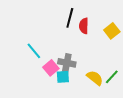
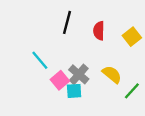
black line: (70, 18) -> (67, 22), moved
gray cross: (67, 63) -> (79, 74), turned 30
yellow semicircle: (95, 78) -> (112, 74), moved

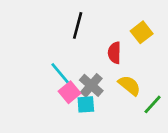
red semicircle: (99, 31) -> (114, 53), moved
yellow square: (132, 37) -> (142, 32), moved
cyan line: (40, 60) -> (60, 73), moved

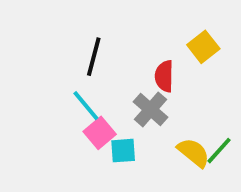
black line: (78, 25) -> (94, 57), moved
gray cross: (91, 85) -> (151, 109), moved
yellow semicircle: (129, 85) -> (194, 153), moved

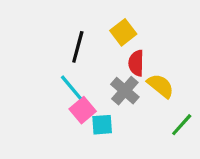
yellow square: (203, 47) -> (123, 32), moved
yellow semicircle: (194, 153) -> (161, 86), moved

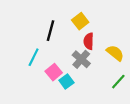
yellow semicircle: (161, 86) -> (115, 53), moved
cyan line: (71, 87) -> (34, 57), moved, turned 66
cyan square: (102, 125) -> (66, 82), turned -32

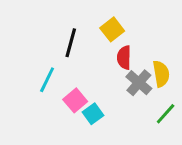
yellow semicircle: (115, 53) -> (161, 74), turned 42
gray cross: (81, 59) -> (139, 83), moved

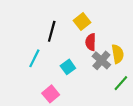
pink square: (75, 100) -> (51, 94), moved
cyan square: (93, 114) -> (68, 67), moved

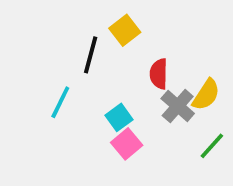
yellow square: (82, 22) -> (125, 30), moved
yellow semicircle: (118, 54) -> (206, 95), turned 42
pink square: (51, 94) -> (127, 144), moved

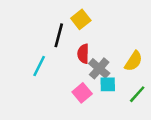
red semicircle: (159, 74) -> (83, 54), moved
gray cross: (178, 106) -> (99, 68), moved
cyan square: (119, 117) -> (108, 84), moved, turned 35

